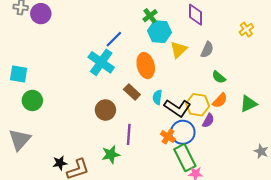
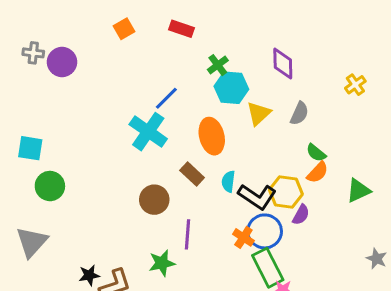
orange semicircle: (220, 100) -> (318, 172), moved

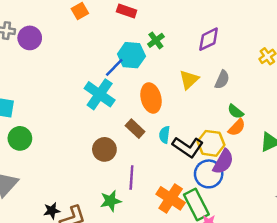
purple diamond: (283, 64) -> (209, 39), turned 65
cyan hexagon: (231, 88) -> (131, 55), moved
purple semicircle: (301, 215) -> (223, 162), size x1.5
blue circle: (265, 231) -> (209, 174), moved
orange cross: (243, 237) -> (171, 198), moved, size x1.6

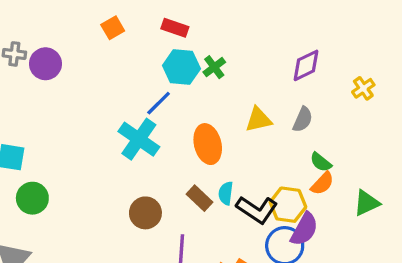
purple diamond: (209, 39) -> (306, 65), moved
cyan hexagon: (131, 55) -> (181, 67), moved
yellow triangle: (189, 80) -> (258, 119), turned 30
brown rectangle: (135, 129) -> (199, 198), moved

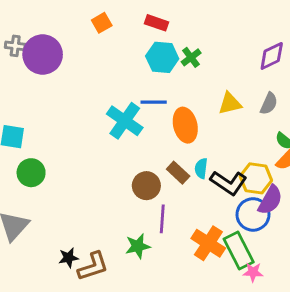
purple circle: (45, 64) -> (43, 55), size x1.4
blue line: (159, 103) -> (154, 102), moved, turned 45
brown circle: (145, 213) -> (146, 186), moved

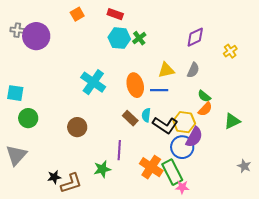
blue line: (154, 102) -> (159, 90), moved
brown circle: (146, 186) -> (77, 127), moved

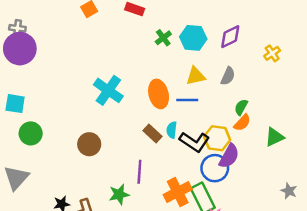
purple circle: (36, 36) -> (20, 49), moved
cyan hexagon: (119, 38) -> (193, 38), moved
green semicircle: (204, 96) -> (241, 107), turned 80
orange cross: (151, 167) -> (178, 192), turned 30

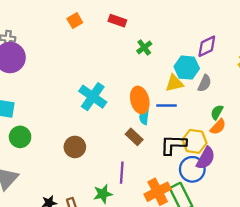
cyan hexagon: (193, 38) -> (187, 68), moved
cyan semicircle: (172, 130) -> (144, 117), moved
black L-shape: (194, 142) -> (173, 145), turned 148

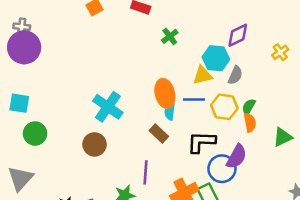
cyan cross: (93, 97) -> (108, 107), moved
orange semicircle: (218, 127) -> (250, 123), turned -54
yellow hexagon: (195, 141) -> (224, 107), moved

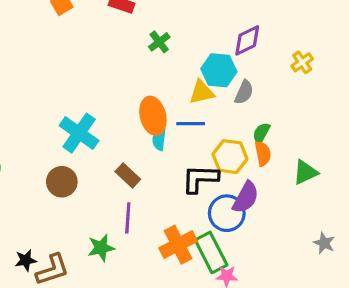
yellow hexagon: (224, 107) -> (230, 157), moved
brown rectangle: (159, 134) -> (128, 175), moved

